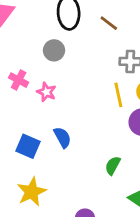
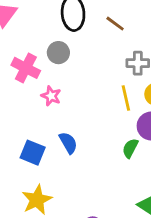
pink cross: (19, 80) -> (26, 68), moved, size x1.4
green semicircle: (113, 166) -> (130, 148), moved

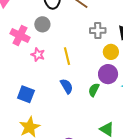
yellow line: (126, 98) -> (67, 56), moved
blue semicircle: (68, 143) -> (67, 86), moved

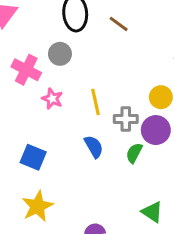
gray cross: (98, 31) -> (126, 119), moved

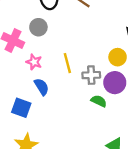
blue semicircle: (94, 147) -> (42, 87), moved
green semicircle: (134, 153) -> (99, 101), turned 91

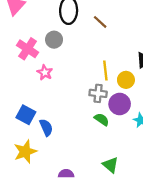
yellow line: (67, 63) -> (105, 70), moved
blue semicircle: (42, 87) -> (46, 127), moved

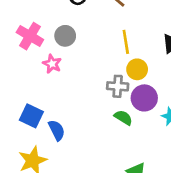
gray circle: (54, 40) -> (65, 36), moved
yellow line: (105, 70) -> (126, 42), moved
yellow circle: (126, 80) -> (137, 69), moved

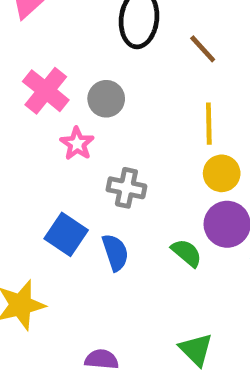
gray cross: (118, 86) -> (126, 188), moved
blue square: (31, 116) -> (66, 234), moved
blue semicircle: (57, 130) -> (115, 252), moved

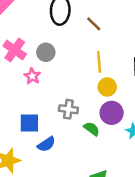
gray cross: (126, 188) -> (68, 109), moved
blue square: (66, 234) -> (29, 123), turned -30
blue semicircle: (115, 252) -> (46, 144), moved, turned 78

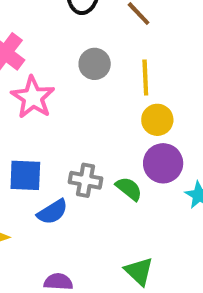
gray circle: (46, 52) -> (95, 64), moved
pink star: (32, 76) -> (33, 97), size x1.5
gray cross: (68, 109) -> (85, 180), moved

